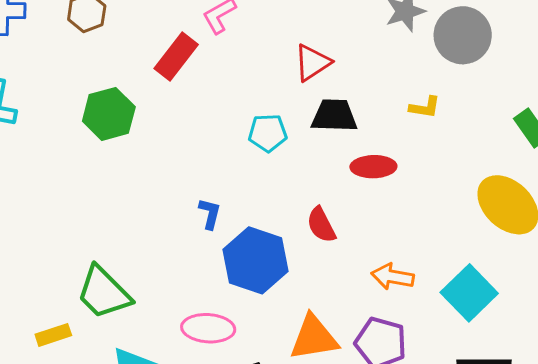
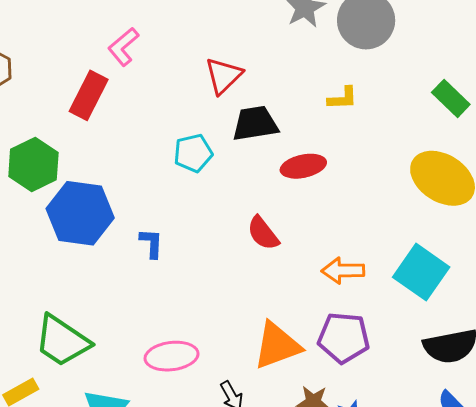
blue hexagon: (256, 260) -> (80, 213), moved

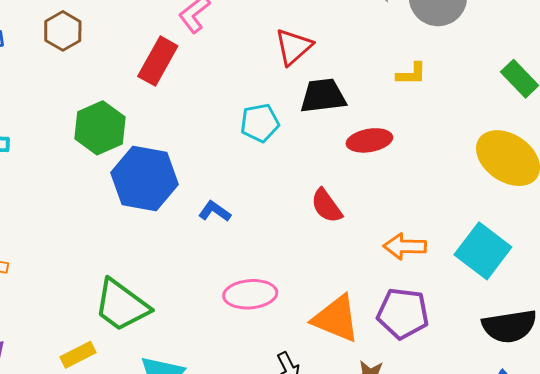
blue L-shape: (151, 243) -> (215, 211), turned -60
orange triangle: (277, 346) -> (336, 319), turned 40
pink ellipse: (172, 356) -> (250, 294), moved

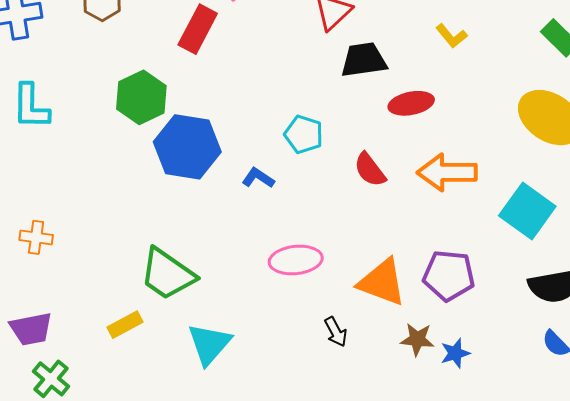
yellow L-shape: (411, 74) -> (451, 36), turned 52
cyan pentagon: (260, 123) -> (304, 134), moved, turned 30
orange arrow: (405, 246) -> (447, 172), moved, size x1.4

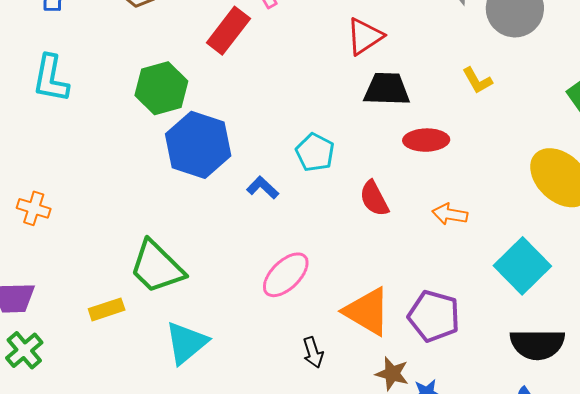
orange arrow: (447, 172) -> (450, 214), size x0.6
pink ellipse: (296, 260) -> (286, 275), turned -48

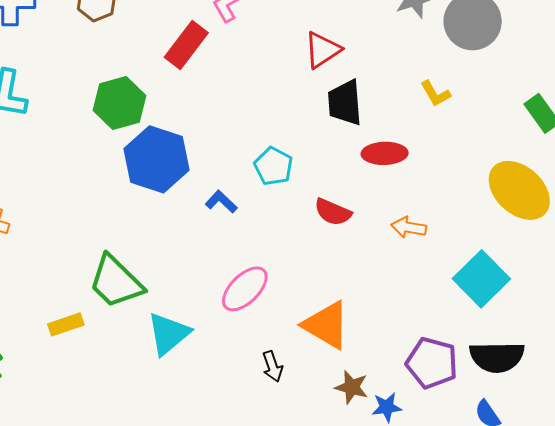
black trapezoid: (387, 89) -> (345, 103), turned -96
red semicircle: (374, 198) -> (333, 212), turned -39
purple pentagon: (434, 316) -> (432, 363), moved
cyan triangle: (186, 343) -> (168, 334), moved

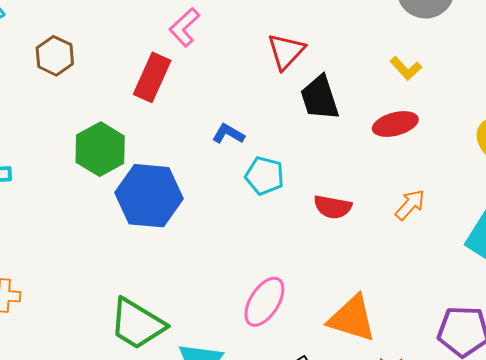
red ellipse: (385, 153) -> (395, 124), moved
blue L-shape: (221, 202) -> (228, 134), moved
orange arrow: (409, 227) -> (410, 205), turned 136

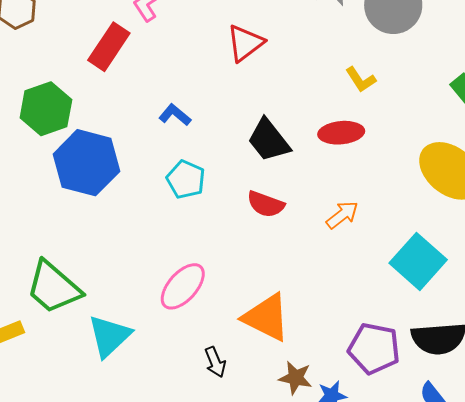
black trapezoid: (320, 98) -> (269, 140), moved, turned -30
cyan pentagon: (265, 176) -> (186, 179), moved

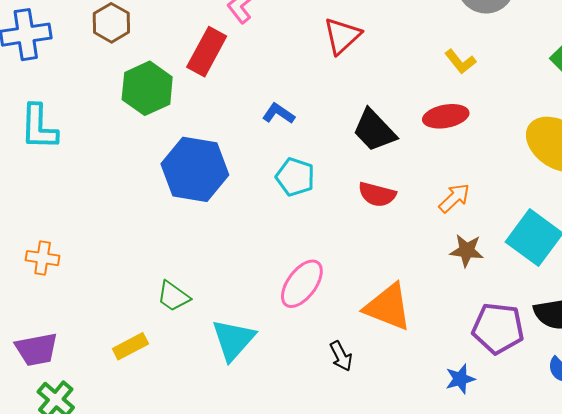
green hexagon: (46, 109) -> (147, 88), moved
green trapezoid: (54, 287) -> (173, 296), size x0.6
brown star: (296, 378) -> (467, 251), moved

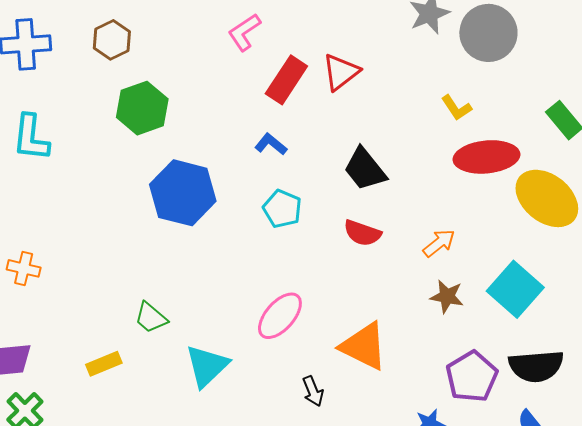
red rectangle: (207, 52) -> (286, 80), moved
red ellipse: (446, 116) -> (486, 157), moved, size x1.4
purple pentagon: (498, 328) -> (472, 377), turned 30

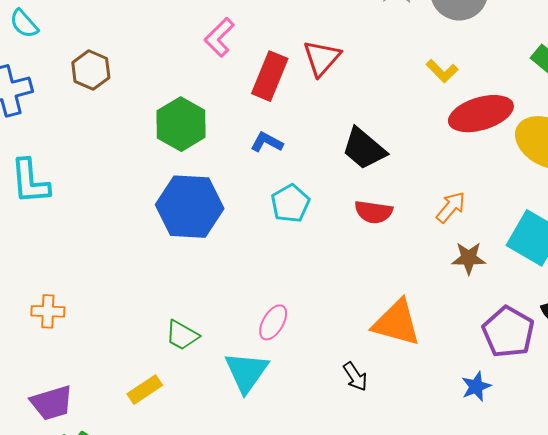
green hexagon: (142, 108) -> (181, 124), moved
cyan pentagon: (282, 209) -> (290, 203), turned 30
pink ellipse: (280, 316) -> (273, 322), moved, size x0.7

